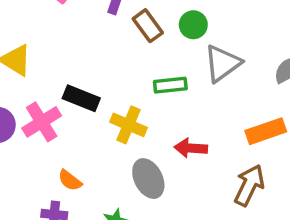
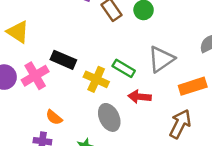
gray triangle: (222, 63) -> (161, 59), moved
green rectangle: (170, 85) -> (124, 68), moved, turned 35

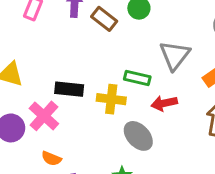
orange semicircle: (54, 117) -> (51, 158), moved

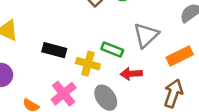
pink cross: (44, 116) -> (64, 94), moved

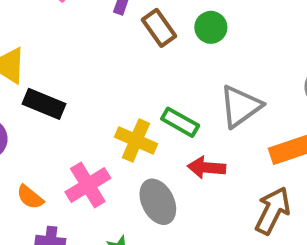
black rectangle: (54, 50) -> (44, 104), moved

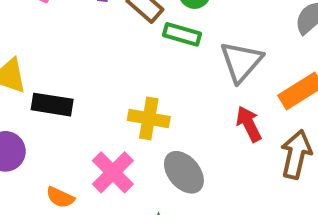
green rectangle: (180, 122) -> (182, 34), moved
red arrow: (206, 168) -> (249, 124), moved, turned 72

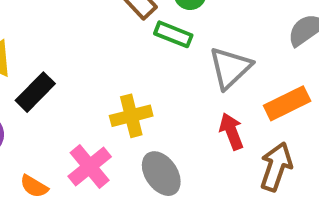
black rectangle: (52, 105) -> (35, 92), turned -60
yellow cross: (149, 118) -> (131, 116), turned -30

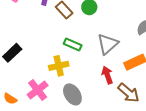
green rectangle: (173, 34) -> (73, 44), moved
brown arrow: (276, 167) -> (129, 93), turned 110

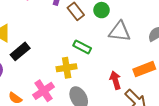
gray triangle: (108, 44) -> (120, 32), moved, turned 45

